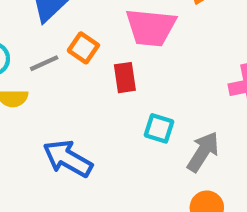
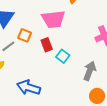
cyan square: (159, 128) -> (63, 56), moved, turned 32

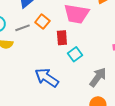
blue arrow: (29, 87) -> (47, 78), moved

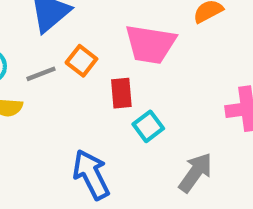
blue arrow: (47, 78) -> (91, 175), turned 30

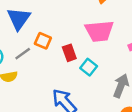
pink trapezoid: (150, 44) -> (99, 31), moved

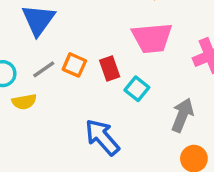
orange square: (43, 41) -> (74, 65), moved

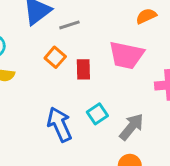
gray line: (44, 69) -> (69, 25), moved
cyan square: (137, 89) -> (97, 114), moved

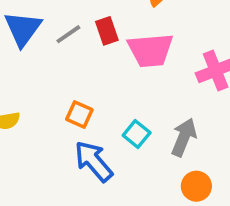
orange square: (55, 57) -> (79, 115), moved
red rectangle: (83, 69) -> (107, 31), moved

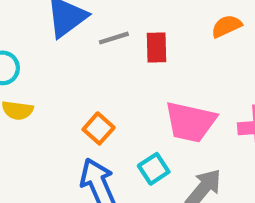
pink trapezoid: (150, 50) -> (190, 122), moved

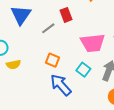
gray line: (114, 38) -> (48, 28), moved

